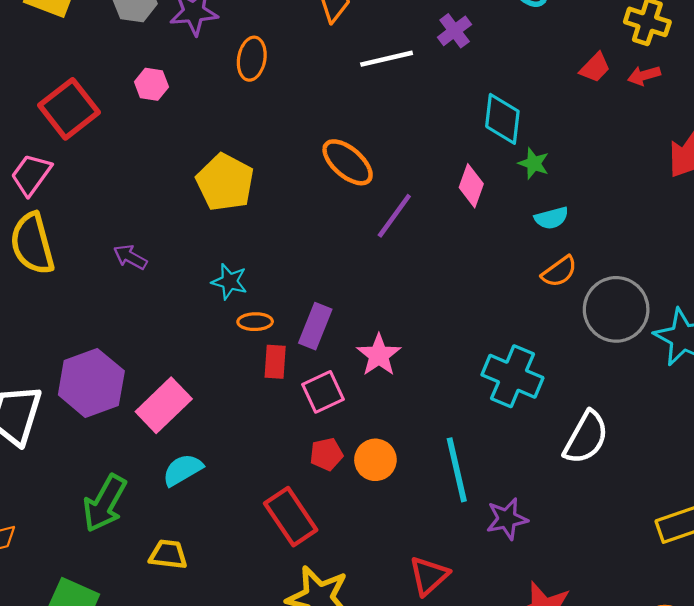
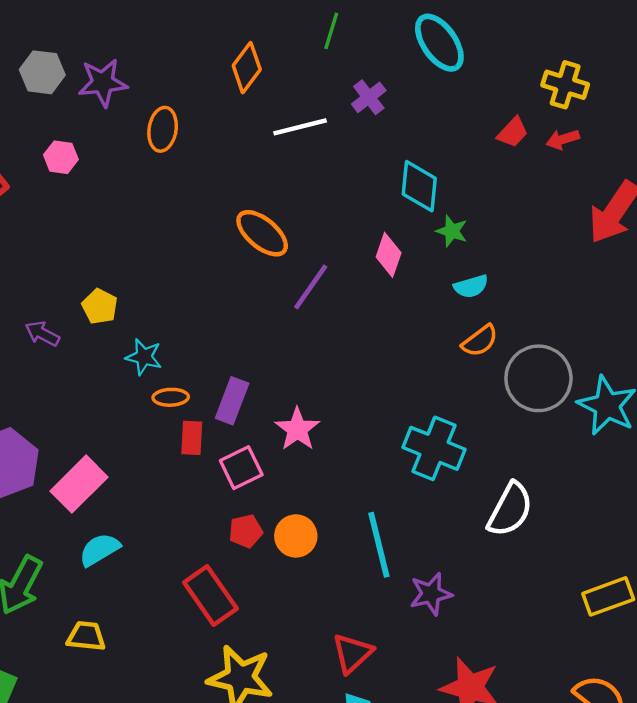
yellow pentagon: (225, 182) -> (100, 306), moved, size x0.6

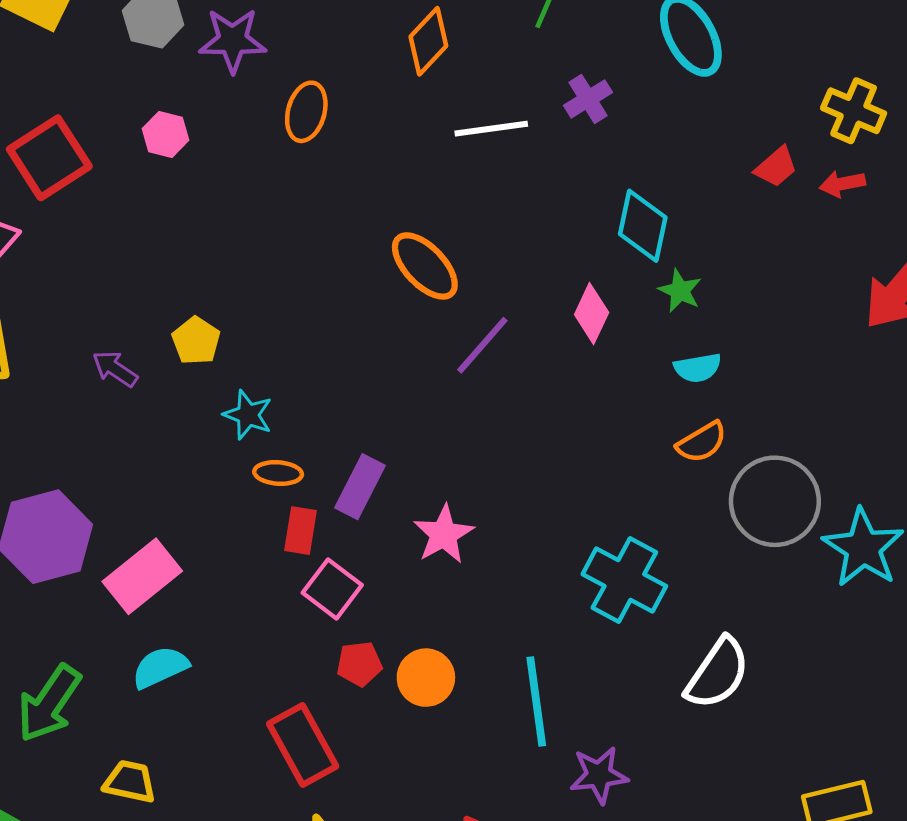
pink square: (241, 468) -> (332, 589), moved, turned -33

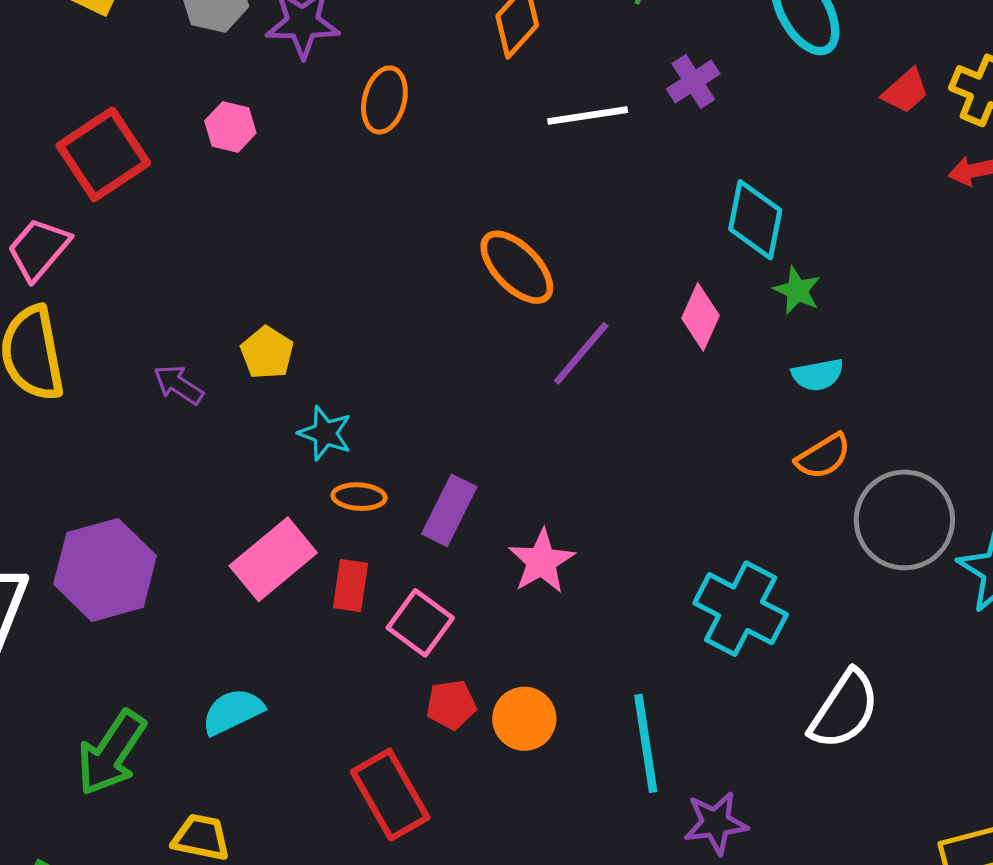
red trapezoid: (776, 167) -> (905, 91), moved
red rectangle: (301, 531) -> (350, 585), moved
pink rectangle: (142, 576) -> (273, 559), moved

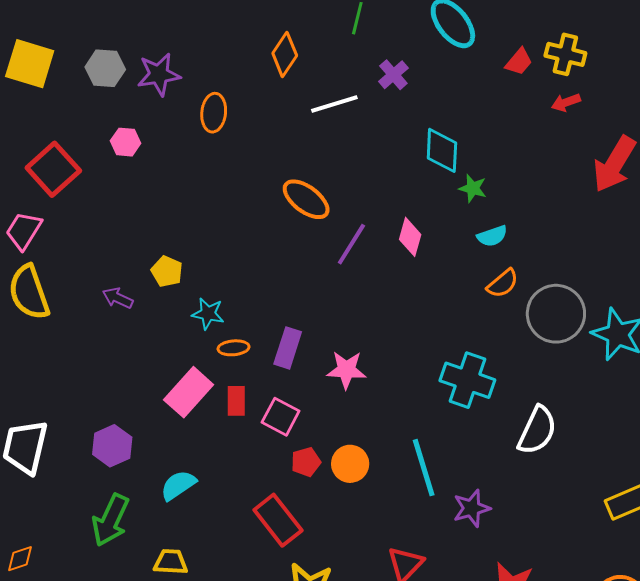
pink diamond: (701, 317) -> (410, 237), moved
pink star: (542, 561) -> (346, 370), turned -30
purple hexagon: (105, 570) -> (112, 446), moved, size x0.7

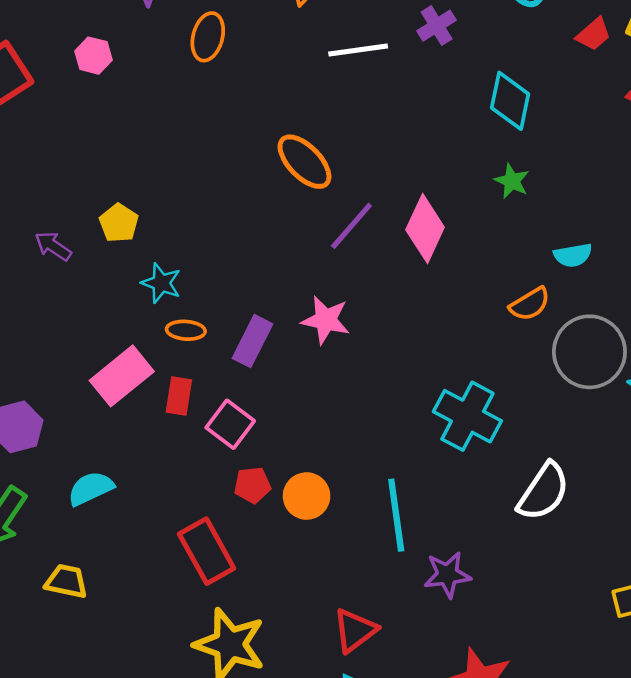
cyan diamond: (442, 150) -> (510, 101), moved
cyan semicircle: (492, 236) -> (573, 255), moved
pink diamond: (410, 237) -> (425, 229), size x1.4
pink star: (346, 370) -> (326, 320), moved

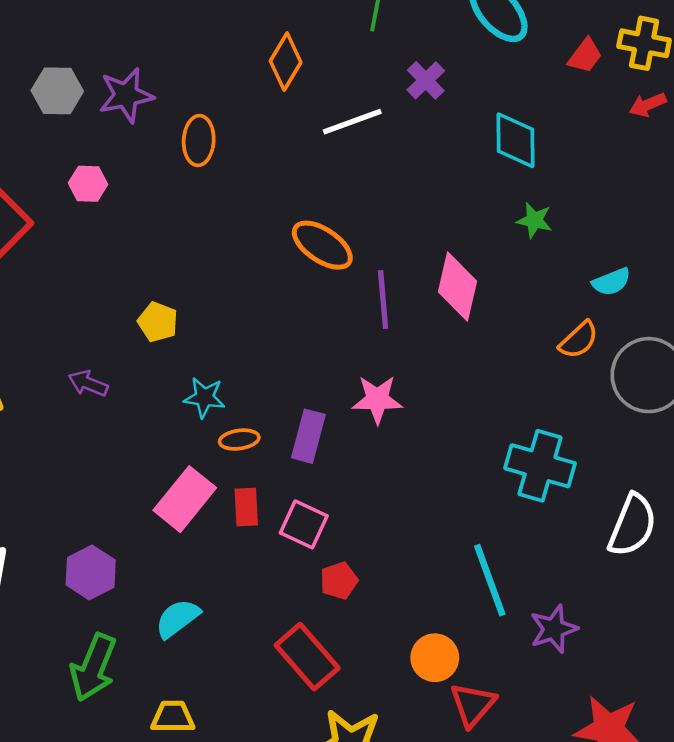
yellow pentagon: (119, 223) -> (158, 322), moved
purple line: (351, 226) -> (383, 299), turned -34
orange circle: (307, 496) -> (435, 658), moved

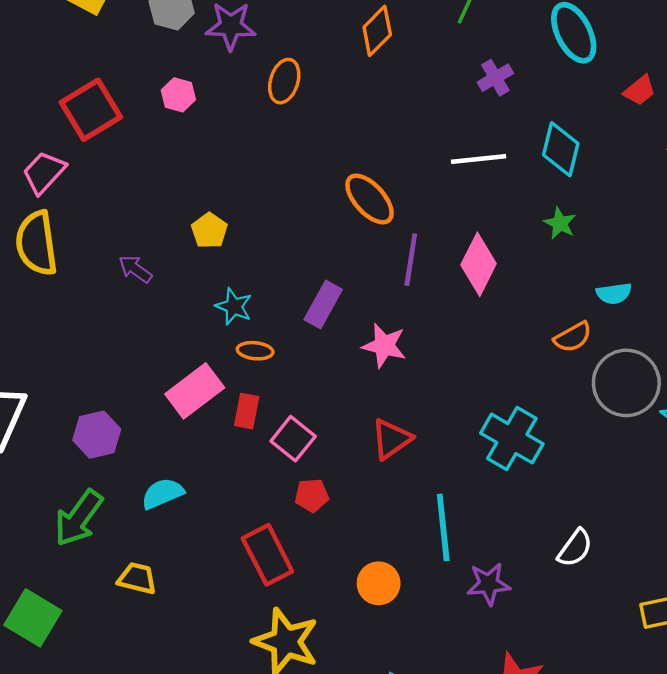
white line: (352, 122) -> (479, 159), moved
purple rectangle: (308, 436) -> (323, 305), moved
white semicircle: (632, 525) -> (575, 548), moved, size x0.7
red triangle: (473, 705) -> (391, 439), moved

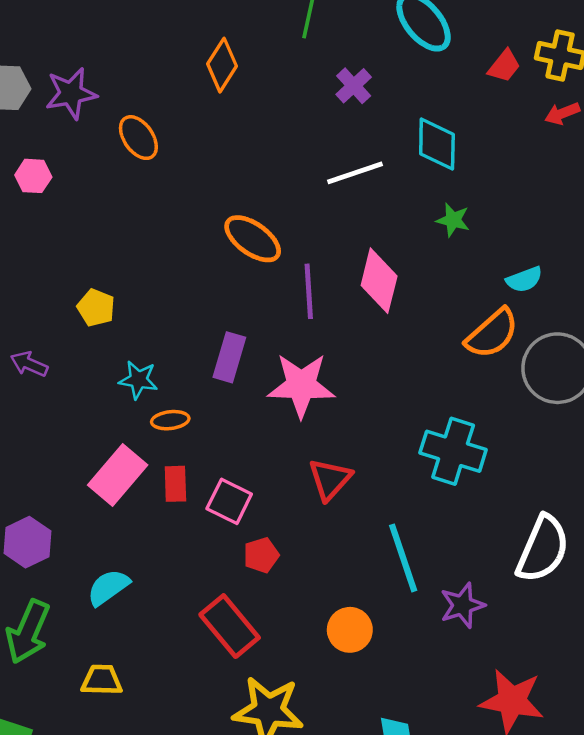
orange ellipse: (284, 81) -> (138, 138), turned -39
orange semicircle: (573, 337) -> (492, 334), size x1.4
pink star: (384, 346) -> (301, 385), size x1.4
white semicircle: (575, 548) -> (543, 549), size x1.6

